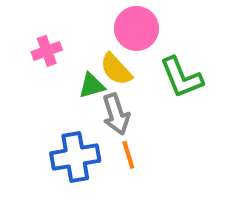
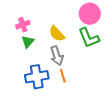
pink circle: (136, 28) -> (90, 14), moved
green triangle: (92, 86) -> (28, 42), moved, turned -32

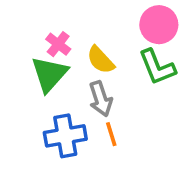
pink cross: (23, 25) -> (58, 44), moved, turned -32
green triangle: (28, 42) -> (49, 74), size x1.6

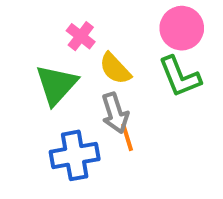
pink cross: (58, 44) -> (81, 36), moved
orange line: (111, 134) -> (127, 137), moved

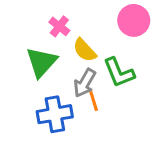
green L-shape: (180, 77) -> (119, 73), moved
gray arrow: (115, 113) -> (85, 83), turned 48

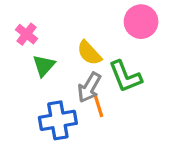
pink cross: (59, 26) -> (27, 34), moved
green triangle: (41, 62) -> (44, 66), size x0.7

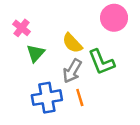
orange line: (99, 106) -> (80, 98), moved

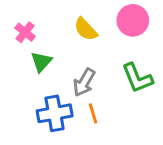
yellow semicircle: (72, 43) -> (86, 29), moved
green L-shape: (101, 62) -> (137, 78), moved

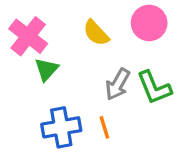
pink cross: (25, 32) -> (28, 36), size x1.6
gray arrow: (84, 82) -> (118, 84), moved

